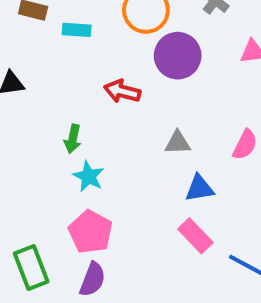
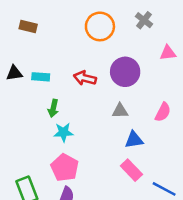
cyan rectangle: (77, 30) -> (41, 77), moved
purple circle: (178, 56) -> (125, 72), moved
cyan star: (89, 176) -> (63, 132), turned -30

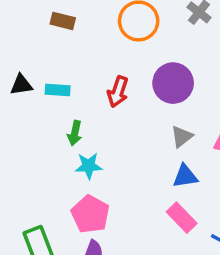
brown rectangle: (28, 26) -> (63, 21), moved
red arrow: (85, 78) -> (118, 92), turned -85
gray triangle: (120, 111) -> (182, 137), moved, turned -36

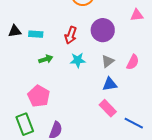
green arrow: (75, 133) -> (46, 59), turned -120
cyan star: (89, 166) -> (78, 60), moved
pink pentagon: (90, 214) -> (39, 96), moved

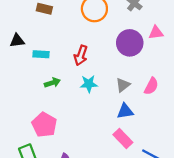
purple circle: (103, 30) -> (130, 43), moved
black triangle: (15, 31) -> (17, 41), moved

